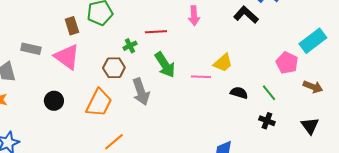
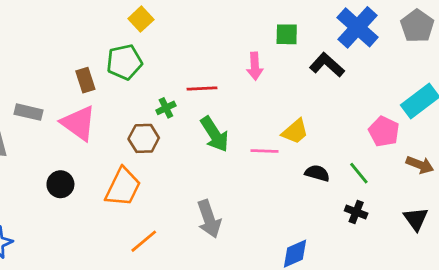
gray arrow: (141, 92) -> (209, 219), moved

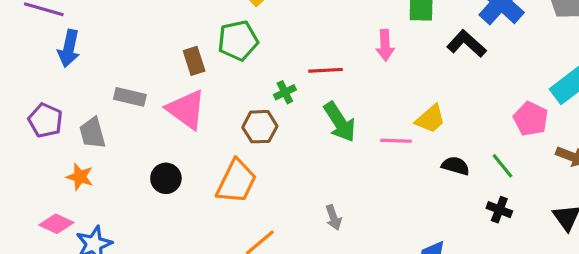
gray arrow: (209, 219) -> (333, 217), size x0.6

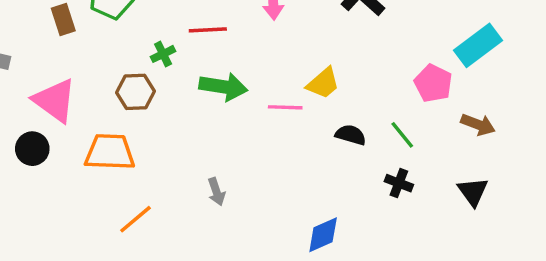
pink triangle: (186, 109) -> (55, 100), moved
green arrow: (340, 122) -> (223, 87), turned -48
orange trapezoid: (236, 181) -> (110, 152), turned -114

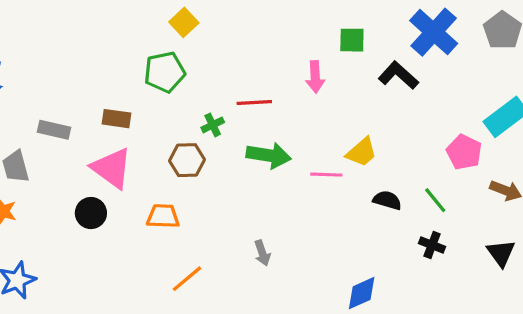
brown rectangle: (63, 20) -> (117, 119), moved, turned -64
orange trapezoid: (110, 152) -> (163, 216), size x0.7

